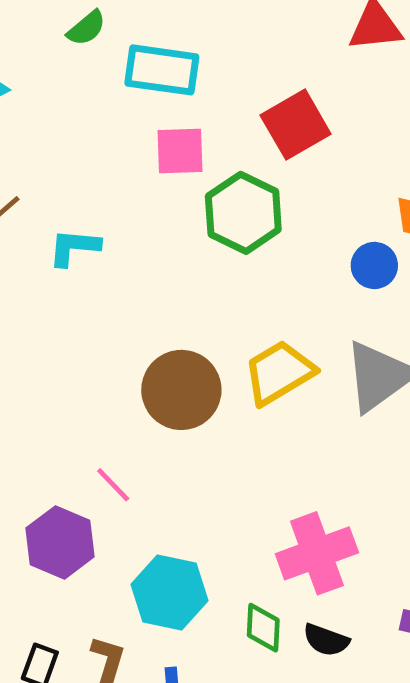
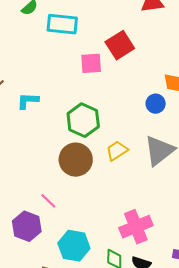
pink square: (180, 151) -> (91, 63), moved
green hexagon: (243, 213) -> (83, 120), moved
yellow trapezoid: (279, 373) -> (117, 151), size x0.7

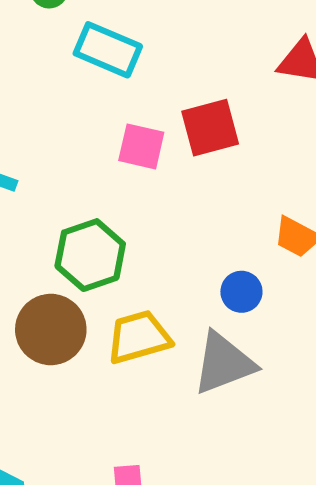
blue circle: (156, 104) -> (241, 292), moved
yellow trapezoid: (117, 151) -> (139, 337), size x1.4

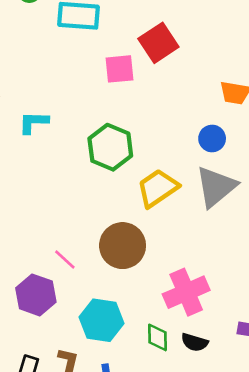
brown circle: (51, 330) -> (123, 246), moved

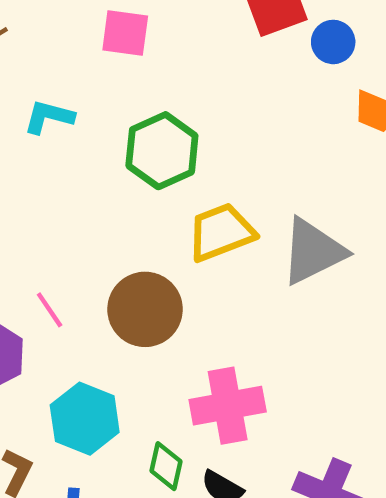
pink square: (119, 69) -> (125, 33), moved
cyan L-shape: (34, 122) -> (49, 117), moved
blue circle: (212, 139) -> (333, 42), moved

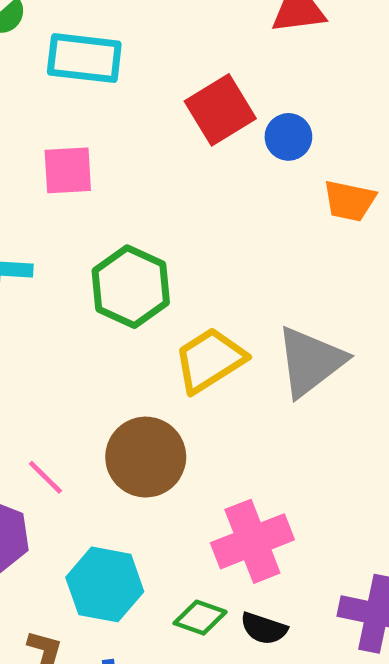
green diamond: (166, 466) -> (200, 618), turned -72

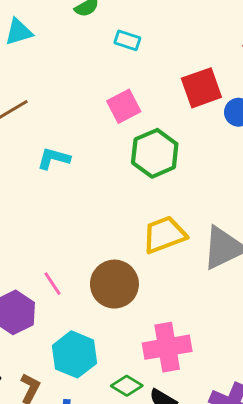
cyan rectangle: (84, 58) -> (127, 40), size x0.6
pink square: (68, 170) -> (124, 106), moved, turned -36
green hexagon: (131, 287) -> (155, 153), moved

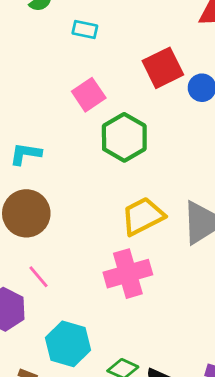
brown circle: (114, 284) -> (26, 213), moved
pink cross: (167, 347) -> (128, 274), moved

